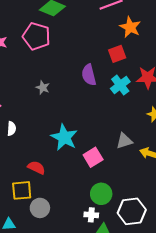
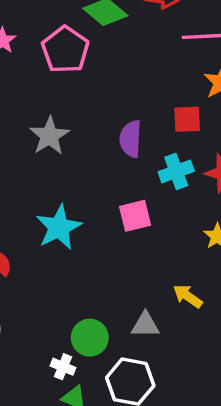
gray star: (43, 88) -> (49, 136), size x1.6
gray triangle: (124, 141) -> (145, 325), moved
pink square: (93, 157) -> (135, 216), moved

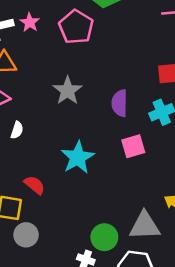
purple semicircle: (131, 139) -> (120, 103), moved
gray triangle: (145, 325) -> (145, 226), size x1.5

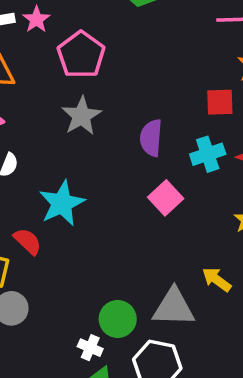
pink pentagon: (76, 27) -> (81, 55), moved
pink square: (133, 146) -> (166, 198), turned -30
cyan star: (78, 157) -> (62, 203), moved

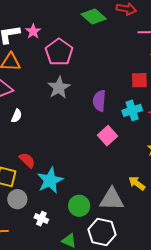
cyan star: (62, 203) -> (50, 180), moved
white cross: (90, 348) -> (41, 219), moved

